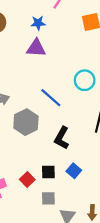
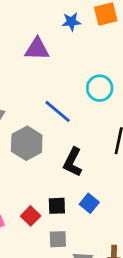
blue star: (38, 23) -> (71, 22), moved

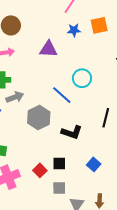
cyan circle: (100, 88) -> (82, 78), moved
black L-shape: (73, 162) -> (72, 132), turned -100
blue square: (89, 203) -> (94, 164), moved

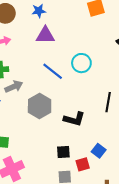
blue star: (74, 30) -> (39, 11), moved
blue line: (62, 95) -> (53, 71), moved
red square: (40, 170) -> (83, 164), moved, turned 32

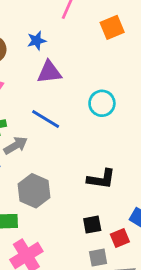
blue line: (53, 71) -> (46, 119), moved
gray hexagon: (40, 106) -> (34, 191), moved

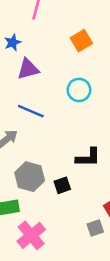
orange square: (112, 27) -> (81, 41), moved
black square: (92, 225) -> (62, 185), moved

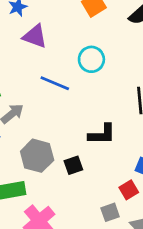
purple triangle: (28, 69) -> (35, 36), turned 35
blue line: (31, 111) -> (55, 83), moved

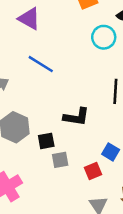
cyan circle: (91, 59) -> (104, 37), moved
gray square: (110, 212) -> (60, 160), moved

